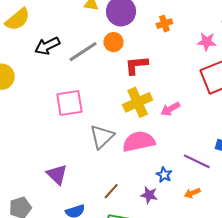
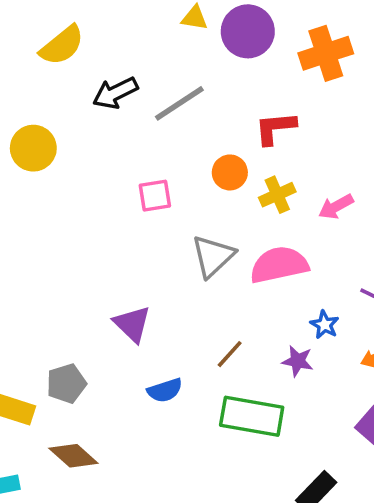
orange cross: (164, 24) -> (326, 53), size x1.8
orange circle: (113, 42) -> (230, 172), moved
yellow cross: (138, 102) -> (277, 195), size x0.7
pink square: (69, 103) -> (155, 196), size x0.7

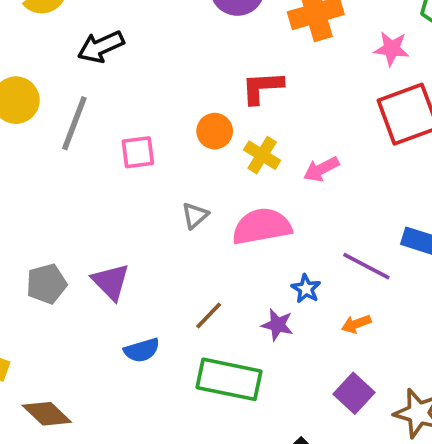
gray line: (179, 103) -> (74, 123), moved, turned -38
yellow cross: (277, 195) -> (262, 155), turned -36
gray triangle: (213, 256) -> (195, 215), size x0.6
gray pentagon: (66, 384) -> (47, 284), moved

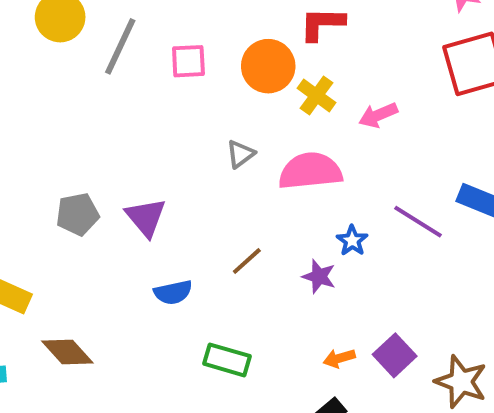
orange circle: (215, 131) -> (268, 66), size x1.4
pink square: (138, 152) -> (188, 61), moved
orange arrow: (356, 324) -> (339, 358), moved
green rectangle: (229, 379) -> (227, 360), moved, size x0.7

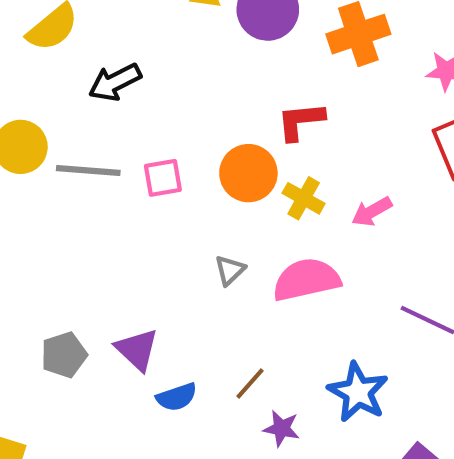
gray line: (120, 46) -> (88, 171), turned 76
blue star: (352, 241) -> (358, 392), moved, size x1.8
purple star: (319, 276) -> (281, 428), moved
blue semicircle: (173, 292) -> (177, 397), moved

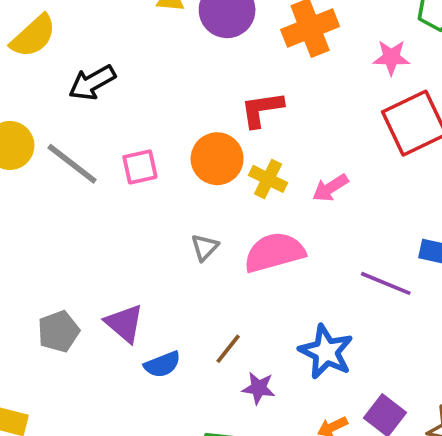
gray line: (88, 171) -> (72, 164), turned 36

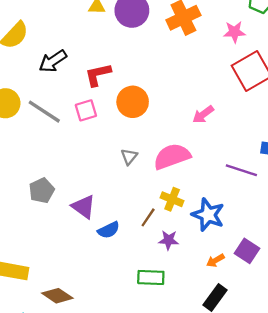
red L-shape: (262, 109) -> (98, 75), moved
yellow cross: (268, 179) -> (172, 199), moved
gray pentagon: (59, 331) -> (42, 191), moved

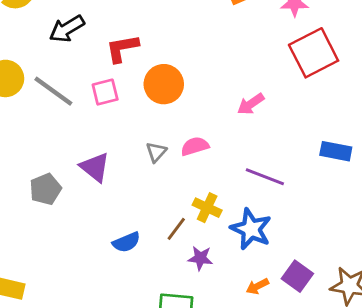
pink semicircle: (172, 156) -> (195, 146), moved, size x0.6
purple line: (241, 170) -> (265, 177), moved
purple triangle: (84, 207) -> (95, 167), moved

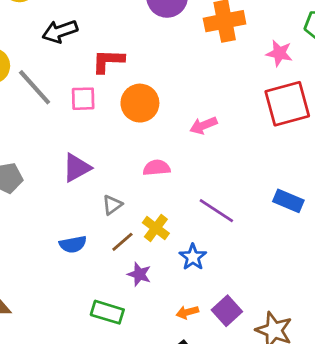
pink arrow: (251, 104) -> (203, 125), moved
gray triangle: (156, 152) -> (112, 205), moved
purple triangle: (95, 167) -> (77, 168), moved, turned 40
blue star: (251, 229) -> (193, 257), size x0.7

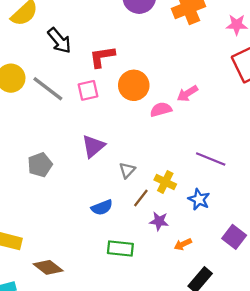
black arrow: (60, 31) -> (59, 41), turned -100
pink semicircle: (157, 168) -> (161, 109), moved
green rectangle: (107, 312) -> (120, 248), moved
orange arrow: (187, 312) -> (183, 244), moved

